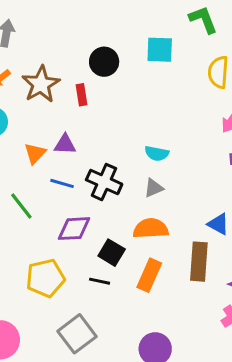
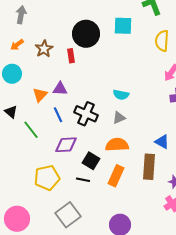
black circle: (104, 62) -> (86, 34), size x1.4
brown star: (41, 84) -> (44, 49), size x0.7
blue line: (62, 183) -> (58, 115), turned 49

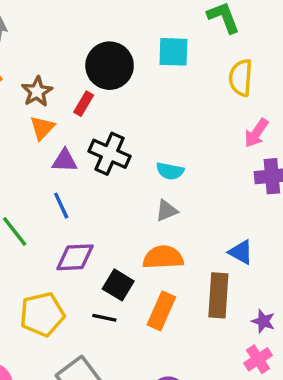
red rectangle: (71, 56) -> (84, 104), turned 40
orange triangle: (40, 95) -> (42, 128), moved
black cross: (86, 114) -> (110, 154), moved

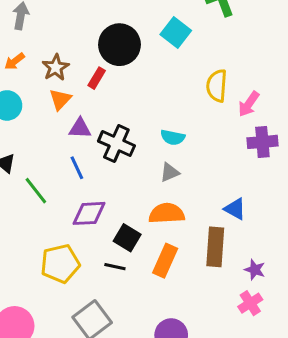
cyan square: (173, 52) -> (176, 32), turned 36
yellow semicircle: (241, 78) -> (217, 86), moved
black cross: (110, 154) -> (116, 143), moved

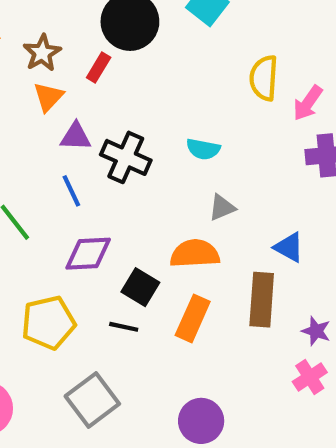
gray triangle: (170, 172) -> (222, 208), moved

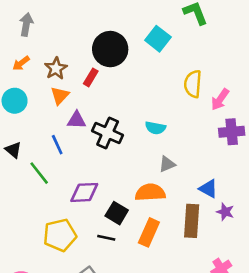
blue line: (71, 191) -> (57, 145), moved
purple star: (316, 331) -> (225, 212), moved

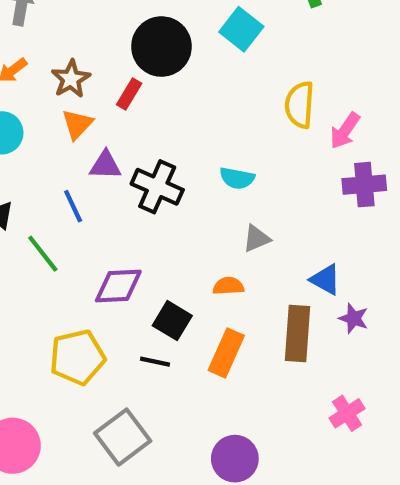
orange semicircle: (150, 192) -> (228, 286), size x0.6

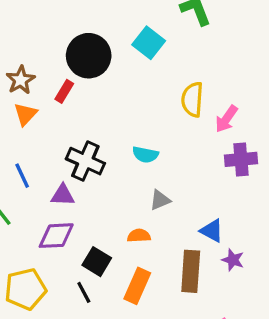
purple triangle: (105, 165) -> (63, 195), moved
black line: (155, 362) -> (84, 292), turned 50

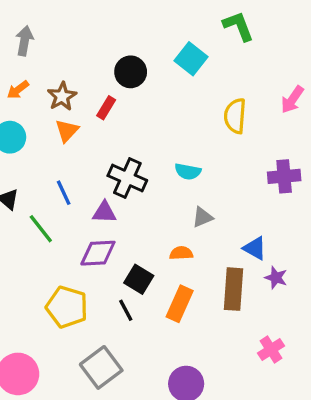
black circle: (89, 56) -> (131, 72), size x0.7
pink arrow: (226, 119) -> (292, 100), moved
yellow pentagon: (25, 289) -> (67, 307), turned 30

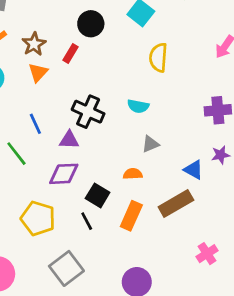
yellow semicircle: (235, 116) -> (158, 58), moved
purple star: (276, 278) -> (221, 155), moved, turned -30
brown rectangle: (233, 289) -> (176, 204), turned 56

